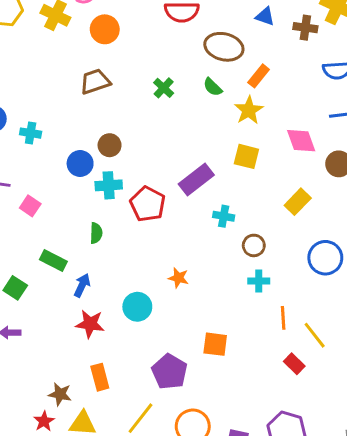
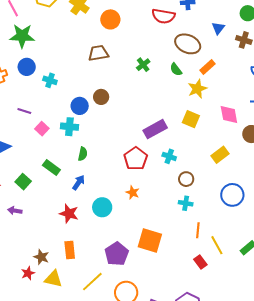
blue triangle: (265, 16) -> (218, 28), turned 40
cyan cross: (109, 185) -> (69, 127), moved
red pentagon: (148, 204) -> (136, 159), moved
blue arrow: (82, 285) -> (79, 183), moved
orange square: (215, 344) -> (150, 240), size x1.4

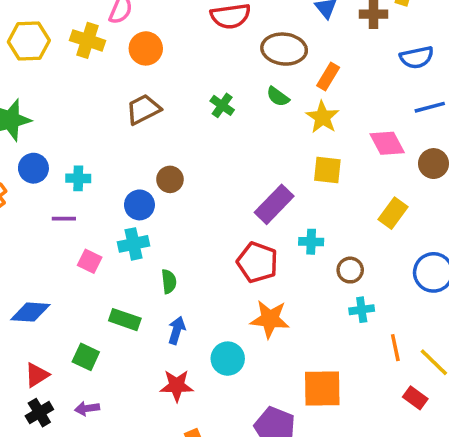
purple line: (24, 111) -> (64, 219), moved
orange star: (133, 192) -> (270, 319), size x1.6

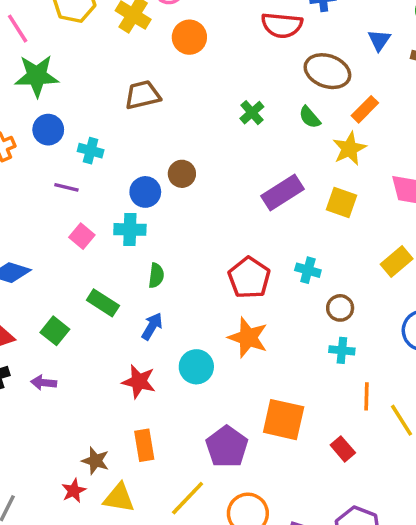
brown trapezoid: (143, 109) -> (143, 95), moved
purple rectangle: (274, 204) -> (282, 192), moved
red rectangle: (415, 398) -> (343, 449), moved

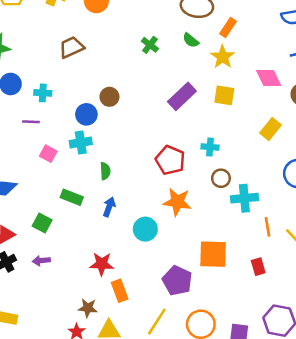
brown circle: (340, 308) -> (221, 178), moved
cyan cross: (342, 350) -> (244, 198), size x1.5
red star: (139, 382) -> (102, 264), moved
red rectangle: (343, 449) -> (258, 267), turned 35

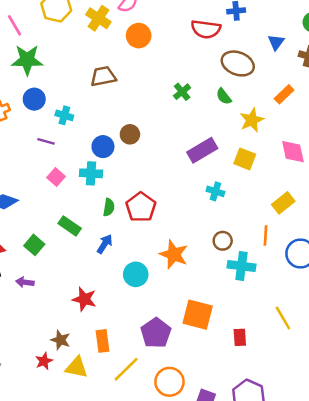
orange rectangle: (228, 27) -> (284, 94), moved
cyan cross: (210, 147) -> (215, 191), moved
red pentagon: (170, 160) -> (141, 207), moved
orange line: (268, 227) -> (265, 235), moved
orange rectangle: (120, 291) -> (103, 341), moved

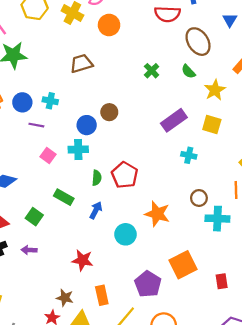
brown ellipse: (238, 63) -> (198, 42), turned 40
blue circle: (34, 99) -> (22, 102), moved
orange square: (198, 315) -> (183, 265), turned -36

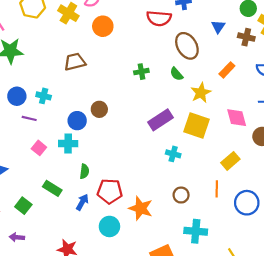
green cross: (152, 71) -> (141, 72), turned 32
yellow square: (212, 125) -> (196, 126), size x1.4
red pentagon: (125, 175) -> (110, 191), moved, turned -30
cyan cross: (217, 219) -> (196, 231), moved

